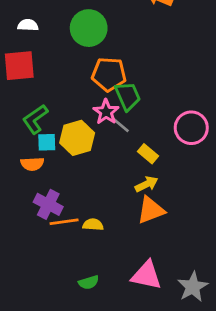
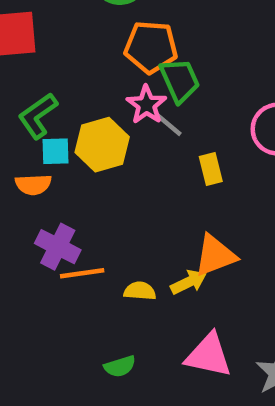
yellow rectangle: (148, 154) -> (211, 169), turned 36
yellow arrow: (146, 184) -> (189, 282), moved
yellow semicircle: (93, 225) -> (140, 291), moved

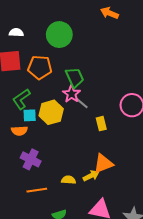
orange pentagon: (151, 47) -> (40, 67), moved
green trapezoid: (180, 80) -> (75, 78), moved
orange line: (82, 273) -> (37, 190), moved

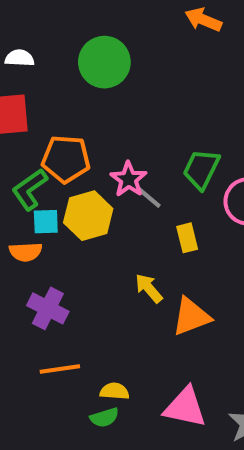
orange pentagon: (40, 67) -> (66, 159), moved
green trapezoid: (75, 78) -> (201, 169), moved, turned -130
yellow arrow: (91, 176) -> (149, 288), moved, turned -105
yellow semicircle: (69, 180) -> (114, 391), moved

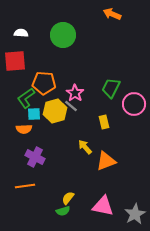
gray line: (149, 197) -> (71, 106), moved
orange line: (60, 369) -> (25, 186), moved
yellow semicircle: (114, 391) -> (68, 198), turned -56

